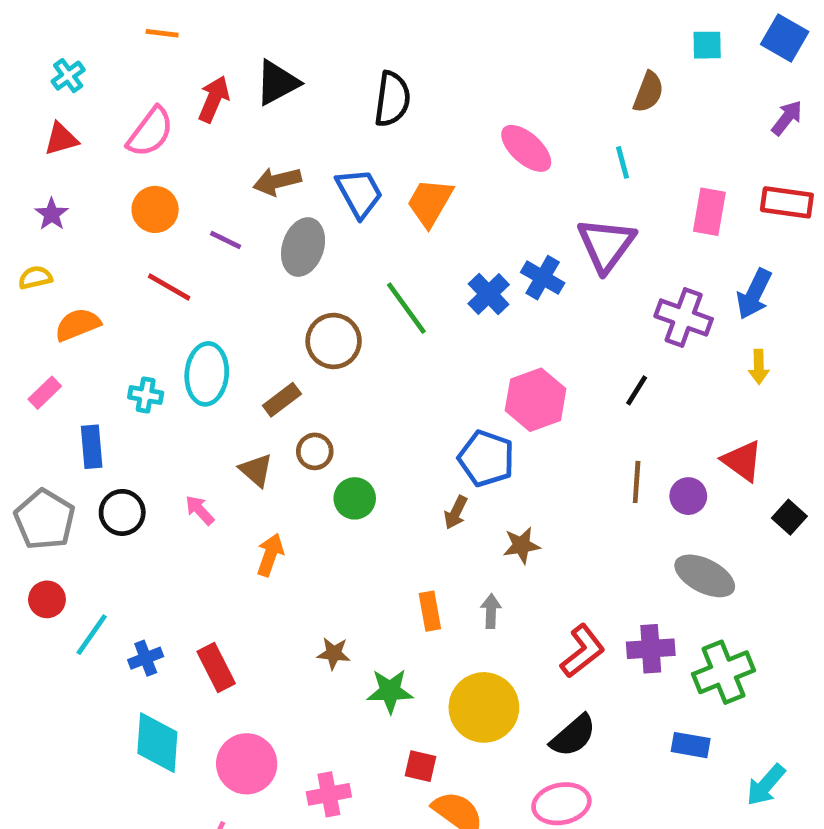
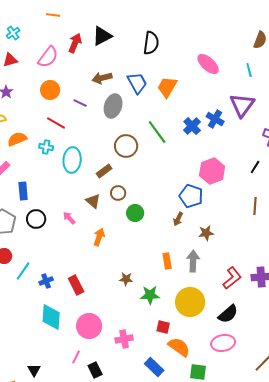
cyan cross: (146, 395) -> (46, 147), moved
gray arrow: (491, 611) -> (193, 261), size x1.5

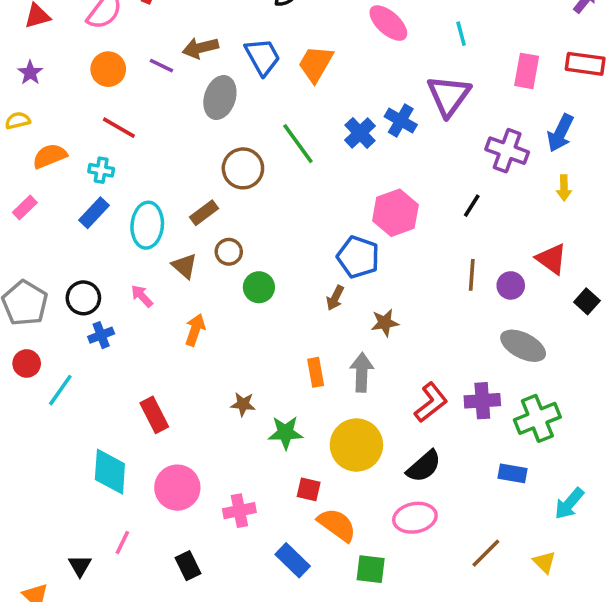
purple line: (80, 103) -> (161, 66), moved
cyan ellipse: (72, 160) -> (147, 225), moved
blue rectangle: (23, 191) -> (94, 213), moved, turned 48
blue cross: (46, 281) -> (101, 335), moved
pink line: (76, 357) -> (122, 543), moved

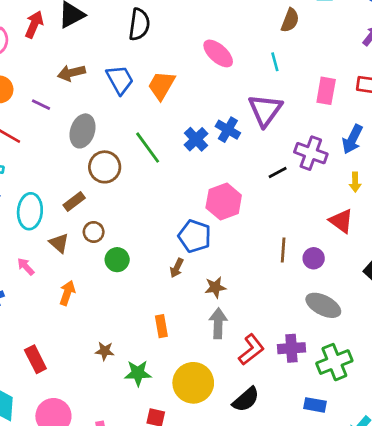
purple line: (161, 66) -> (41, 105), moved
gray ellipse: (220, 98) -> (83, 131), moved
black line: (472, 206) -> (278, 172), moved, turned 30
red triangle: (551, 259) -> (341, 221), moved
gray arrow: (362, 372) -> (218, 323), moved

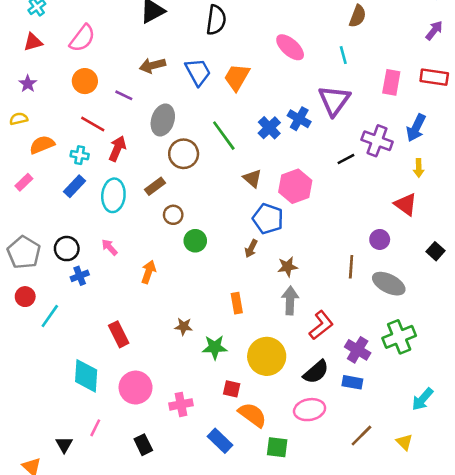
red arrow: (34, 24) -> (117, 149), moved
brown triangle: (59, 243) -> (252, 178), moved
brown line: (283, 250) -> (351, 267), moved
purple cross: (291, 348) -> (358, 350), moved, turned 35
blue rectangle: (315, 405) -> (352, 382), moved

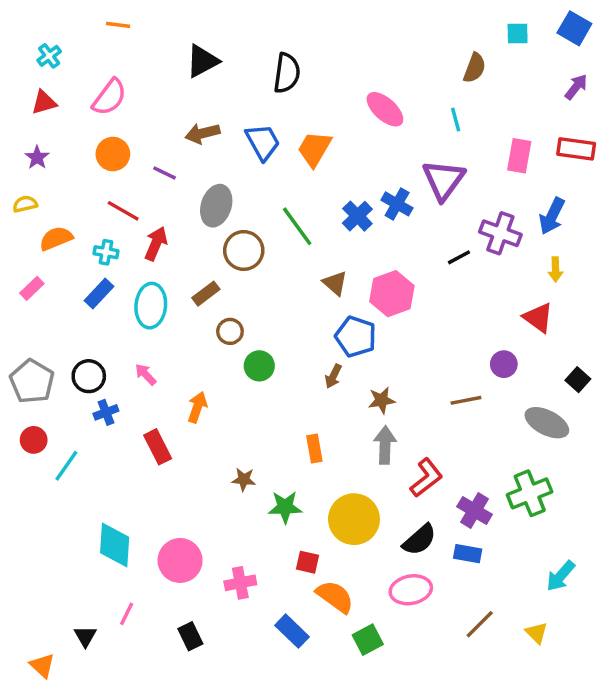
brown line: (351, 267) -> (466, 400), turned 75
gray ellipse: (389, 284) -> (547, 423), moved
red rectangle: (119, 334) -> (158, 447), moved
green square: (277, 447) -> (368, 640), turned -35

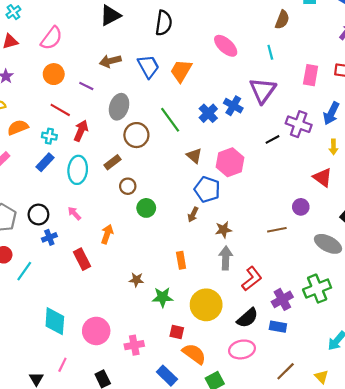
purple cross: (475, 511) -> (282, 299), turned 30

